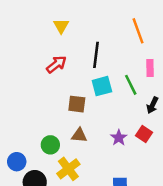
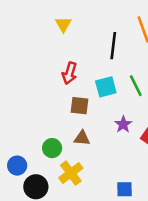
black line: (96, 55) -> (113, 46), moved
red arrow: (56, 64) -> (70, 73), moved, turned 145
purple star: (119, 138) -> (123, 124), moved

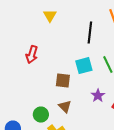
red arrow: (70, 73) -> (32, 55), moved
brown triangle: (82, 138) -> (65, 107), turned 40

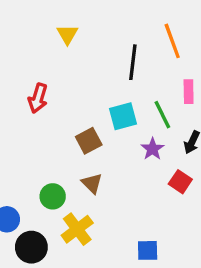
brown square: (63, 81) -> (89, 141), turned -35
purple star: (98, 96) -> (153, 149), moved

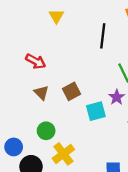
red arrow: (38, 98) -> (36, 61), turned -78
cyan square: (123, 116) -> (96, 111), moved
brown triangle: (92, 183) -> (41, 93), moved

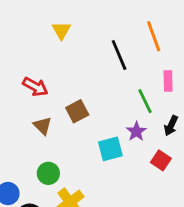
black line: (103, 36) -> (119, 55), turned -30
brown square: (72, 91) -> (77, 111), moved

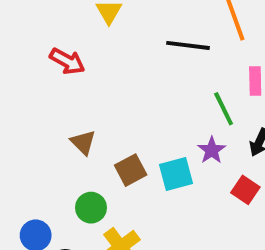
black line: (119, 55) -> (188, 45), turned -60
red arrow: (35, 87) -> (67, 61), moved
brown square: (77, 111) -> (131, 170), moved

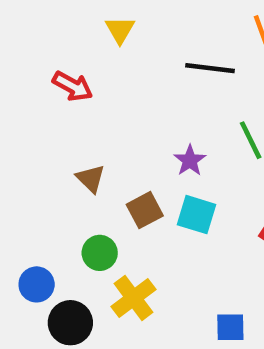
purple star: (212, 150) -> (190, 161), moved
cyan square: (176, 174) -> (197, 215), turned 32

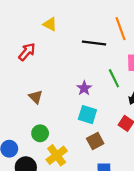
yellow triangle: (120, 30) -> (50, 24), turned -32
red arrow: (73, 86) -> (27, 52), turned -78
brown square: (145, 210) -> (95, 141), moved

